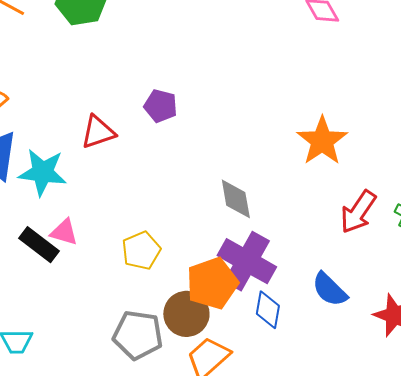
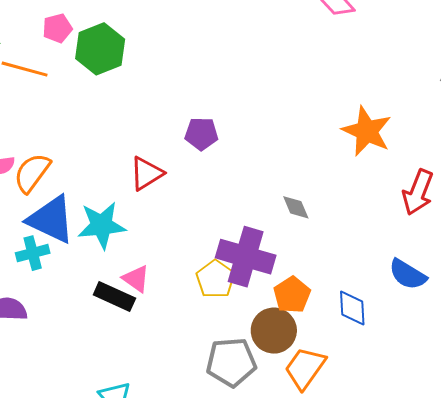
gray diamond: (236, 199) -> (296, 207), size x0.7
pink triangle: (64, 232) -> (136, 279), turned 32
purple cross: (247, 261) -> (246, 257), moved
orange pentagon: (212, 283) -> (292, 295), size x0.7

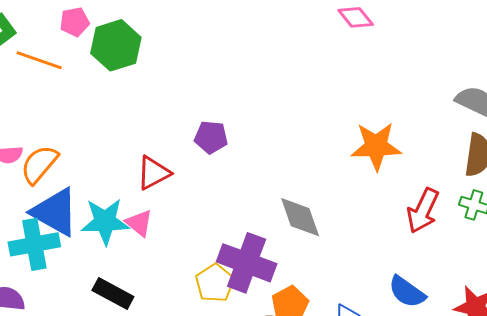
orange star: (367, 131) -> (376, 146), turned -30
gray diamond: (296, 207) -> (300, 217), size x1.6
cyan cross: (33, 253) -> (34, 244), size x1.5
pink triangle: (136, 279) -> (139, 223), moved

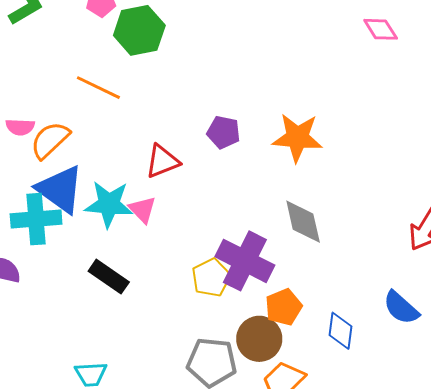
orange line: (39, 60) -> (98, 88), moved
orange star: (376, 146) -> (297, 138), moved

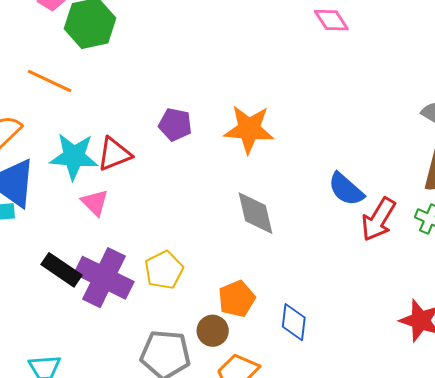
cyan star: (109, 204) -> (74, 156), moved
purple cross: (245, 261) -> (104, 278), moved
blue semicircle: (401, 308) -> (346, 189), moved
brown circle: (259, 339) -> (213, 331), size x0.7

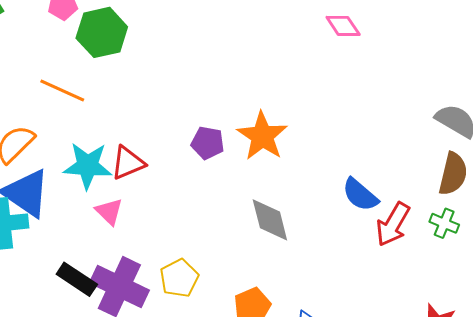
purple pentagon: (175, 124) -> (208, 143), moved
orange star: (249, 129) -> (262, 136), turned 30

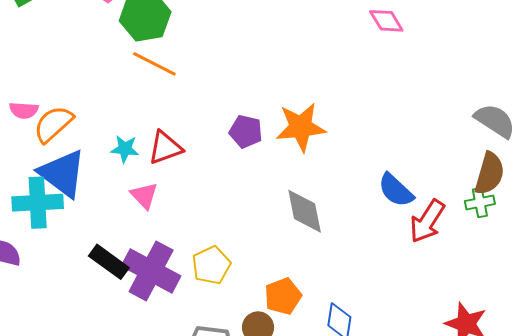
orange line: (62, 91) -> (154, 64), moved
orange star: (262, 136) -> (301, 127), turned 30
cyan star: (88, 166) -> (125, 149), size x0.6
green cross: (444, 223) -> (480, 203), moved, turned -36

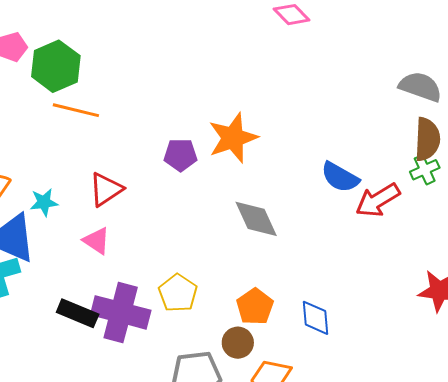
cyan star: (125, 149) -> (44, 202), moved
red arrow: (427, 221) -> (378, 200), turned 39

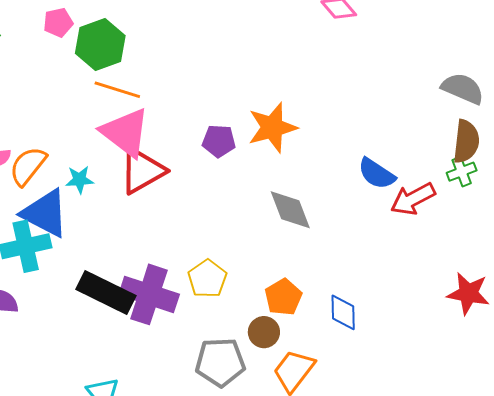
red triangle: (106, 189) -> (142, 171), size x1.4
pink triangle: (97, 241) -> (125, 132), moved, size x1.8
black rectangle: (78, 313) -> (106, 293), size x1.4

